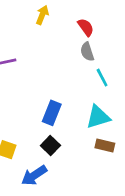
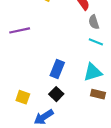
gray semicircle: (87, 52) -> (94, 22), moved
cyan line: (102, 78) -> (96, 42), turned -40

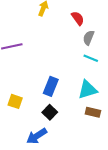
gray semicircle: (94, 22) -> (89, 38), turned 40
yellow square: (23, 97) -> (15, 101), moved

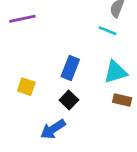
cyan line: (91, 58) -> (108, 31), moved

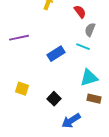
blue rectangle: (70, 68) -> (56, 54), moved, turned 36
blue arrow: (53, 129) -> (71, 121), moved

